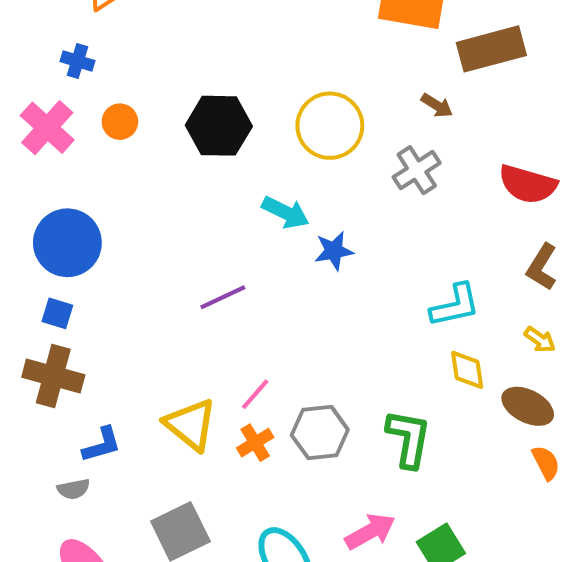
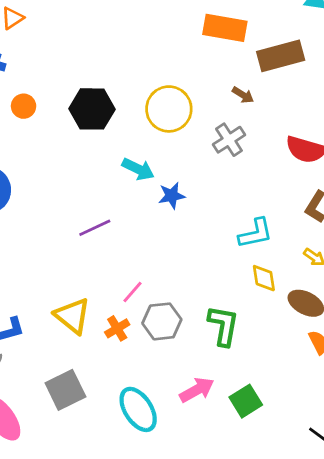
pink line: (255, 394) -> (133, 292), moved

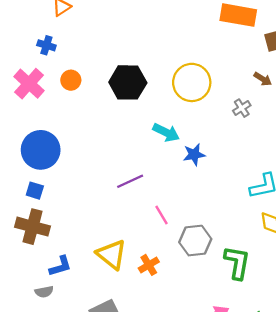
brown arrow: (243, 95) -> (263, 79), moved
gray cross: (229, 140) -> (242, 108), size x0.7
pink line: (133, 292) -> (162, 215), moved, turned -72
gray hexagon: (162, 321) -> (195, 241), moved

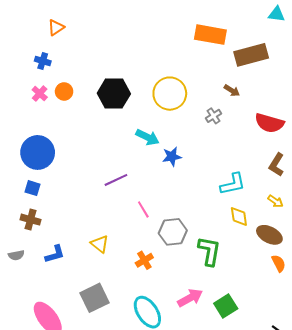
pink cross: (29, 84) -> (40, 94), moved, size x0.6
brown cross: (32, 227) -> (30, 220), size x0.7
yellow triangle: (112, 255) -> (100, 244), size x0.7
orange cross: (149, 265) -> (144, 260), moved
gray semicircle: (44, 292) -> (16, 255), moved

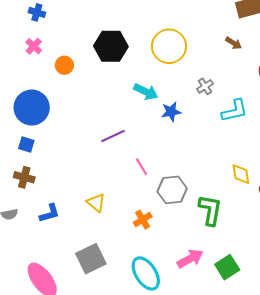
orange circle: (64, 91) -> (64, 65), moved
gray cross: (213, 116) -> (205, 86), moved
cyan L-shape: (233, 184) -> (235, 111), moved

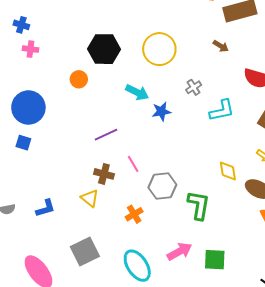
blue cross: (37, 12) -> (21, 25), moved
pink cross: (34, 46) -> (30, 49), turned -35
orange circle: (64, 65) -> (79, 79), moved
brown cross: (24, 177) -> (104, 174), moved
green square: (227, 267) -> (215, 260), turned 35

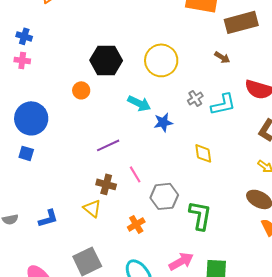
pink cross: (30, 49) -> (22, 60), moved
cyan L-shape: (222, 111) -> (223, 104), moved
yellow diamond: (228, 171) -> (203, 153), moved

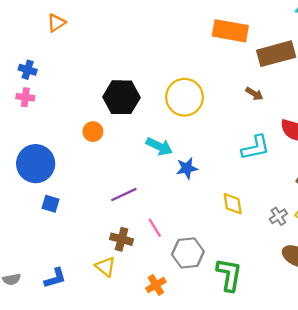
gray cross: (195, 98) -> (278, 216), moved
blue square: (26, 153) -> (51, 204), moved

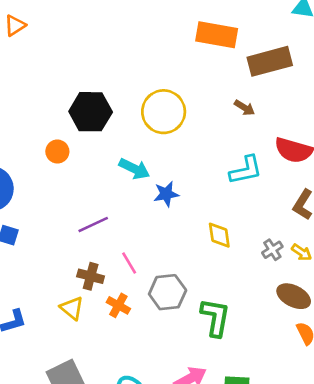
orange cross: (156, 285) -> (118, 305), moved, turned -30

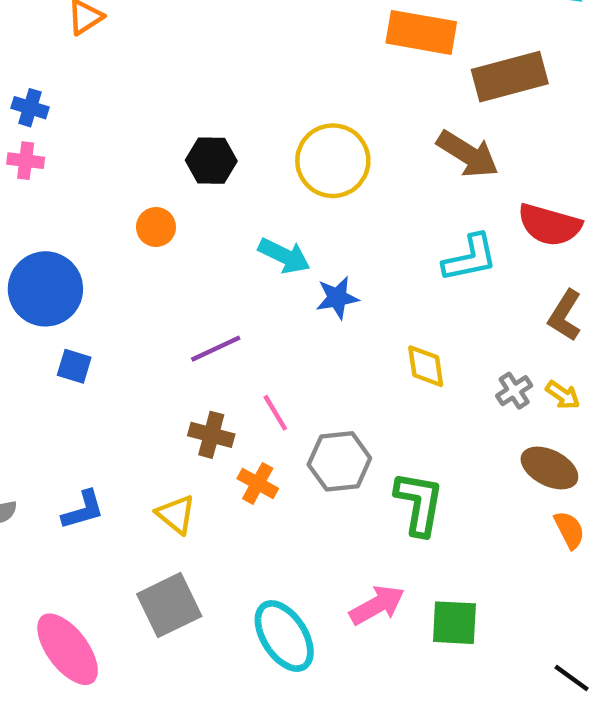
brown arrow: (245, 108) -> (468, 154), size x1.8
black hexagon: (91, 112) -> (211, 161), size x0.7
yellow triangle: (72, 308) -> (176, 514), moved

